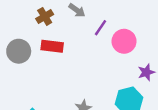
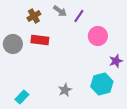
purple line: (100, 28) -> (79, 16), moved

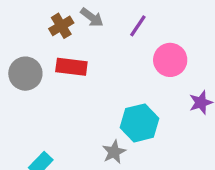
gray arrow: (60, 11) -> (92, 17), moved
cyan hexagon: (102, 84) -> (140, 123), moved

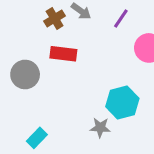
gray circle: (25, 74) -> (25, 74), moved
gray star: (114, 152) -> (100, 128), turned 30

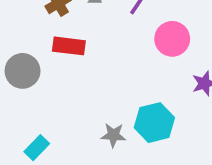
cyan hexagon: (122, 103) -> (154, 123), moved

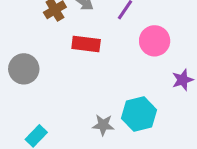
red rectangle: (69, 46) -> (86, 44), moved

